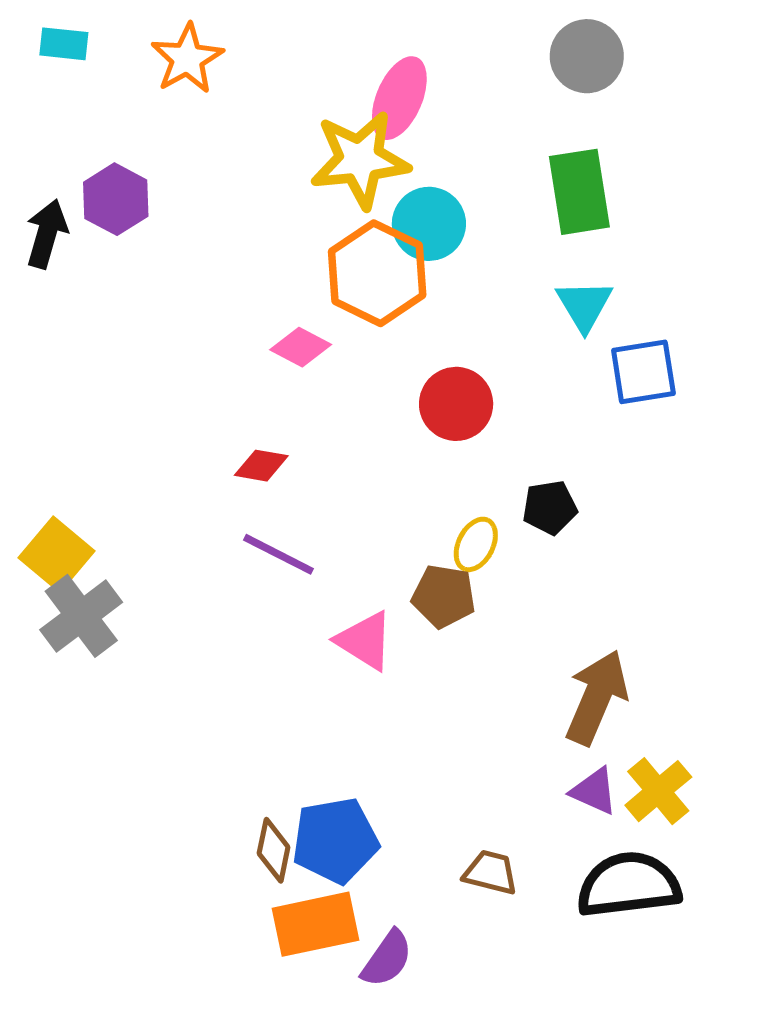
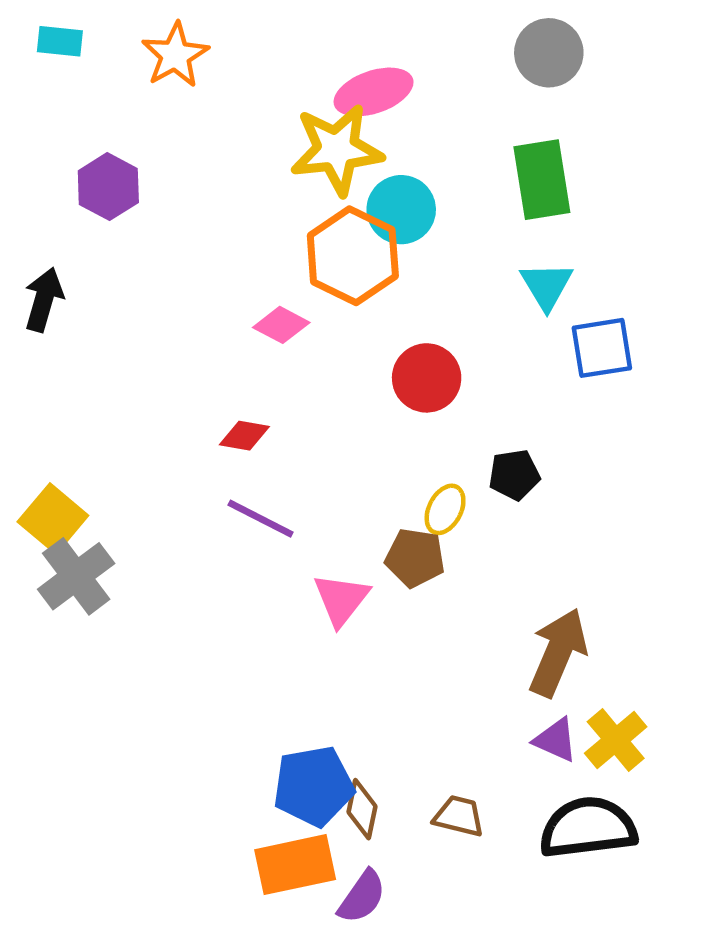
pink ellipse: (399, 98) -> (374, 92), turned 48
black arrow: (47, 234) -> (44, 300), moved
pink triangle: (365, 641) -> (341, 599), turned 36
brown diamond: (274, 850) -> (362, 809), moved

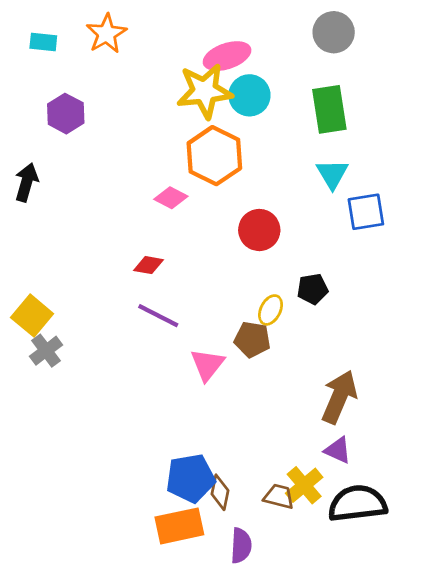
cyan rectangle: (60, 41) -> (43, 42), moved
cyan circle: (401, 210) -> (249, 95), moved
gray cross: (76, 576) -> (46, 351), size x0.7
yellow cross: (616, 740) -> (304, 485), moved
purple semicircle: (362, 897) -> (241, 546), moved, turned -32

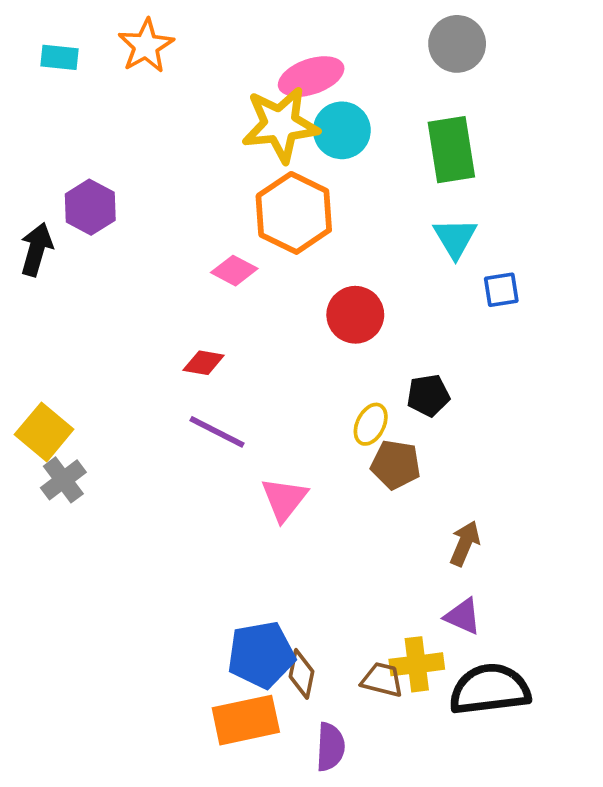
purple hexagon: (66, 114) -> (90, 207), moved
blue square: (366, 212) -> (501, 290), size x0.7
brown pentagon: (252, 339) -> (396, 465), moved
brown arrow: (339, 397) -> (465, 543), size x0.6
yellow cross: (304, 485) -> (417, 664), turned 33

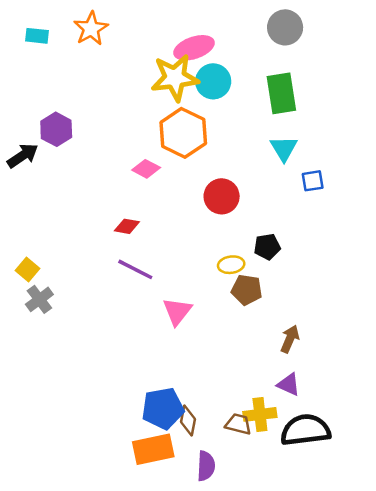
black arrow: (36, 249) -> (23, 156), turned 40
yellow ellipse: (371, 424) -> (231, 265), turned 55
yellow square: (44, 432) -> (27, 269), size x0.7

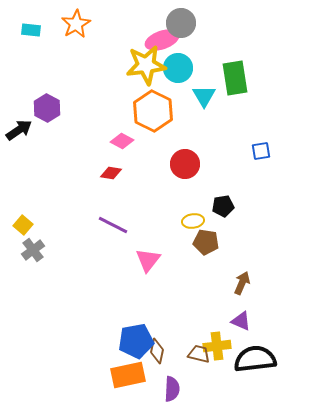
gray circle: (285, 27) -> (181, 23), moved
cyan triangle: (284, 148) -> (204, 96), moved
red diamond: (127, 226) -> (111, 173), moved

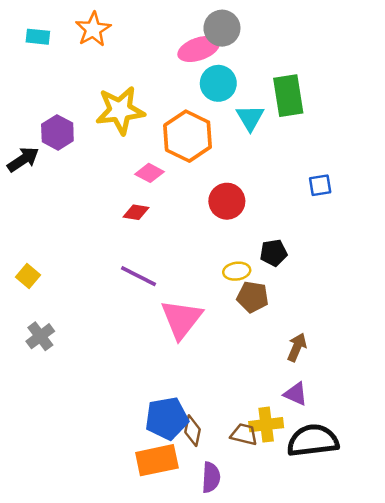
yellow star: (146, 65) -> (120, 110), moved
gray cross: (33, 250) -> (40, 336), moved
pink triangle: (148, 260) -> (181, 319), size x1.4

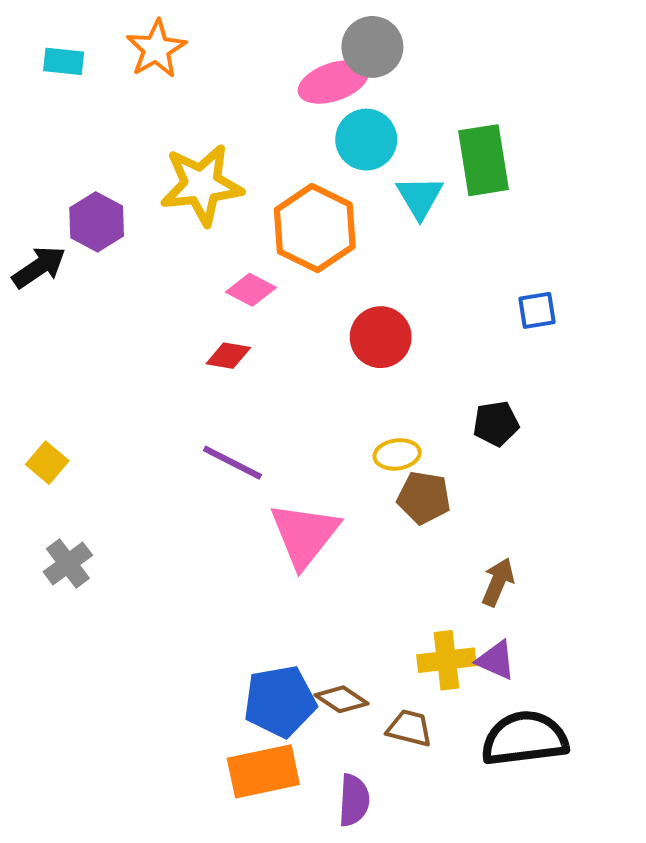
black pentagon: (274, 253) -> (496, 424), moved
yellow cross: (266, 425) -> (446, 660), moved
brown diamond: (192, 431) -> (342, 699), moved, turned -68

